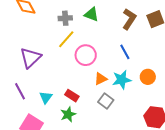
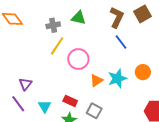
blue line: (125, 52) -> (121, 42), moved
purple triangle: (31, 58) -> (25, 84), moved, size x0.6
gray square: (106, 101) -> (94, 111), moved

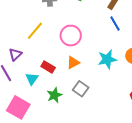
yellow line: (57, 46) -> (35, 31), moved
orange triangle: (96, 80) -> (73, 63), moved
red rectangle: (70, 101) -> (48, 67), moved

